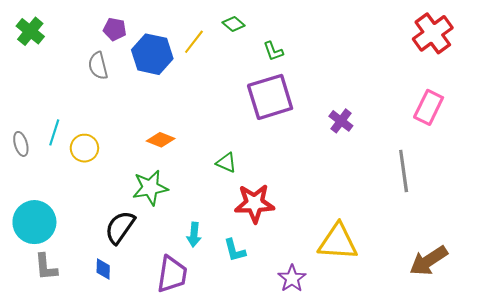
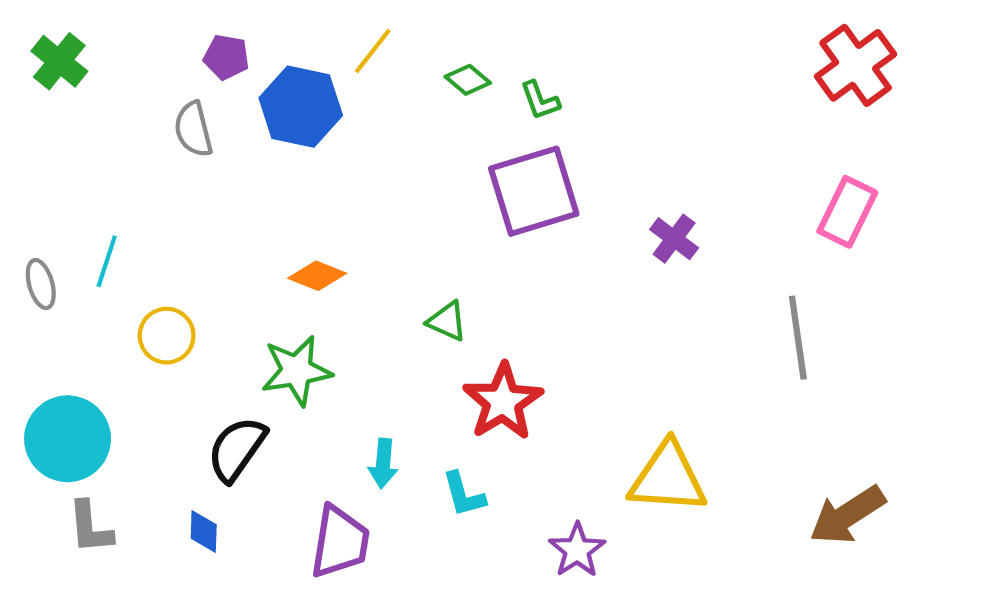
green diamond: (234, 24) -> (468, 80), moved
yellow line: (194, 42) -> (373, 51), moved
yellow circle: (84, 148) -> (167, 336), moved
red star: (254, 203) -> (503, 402), turned -30

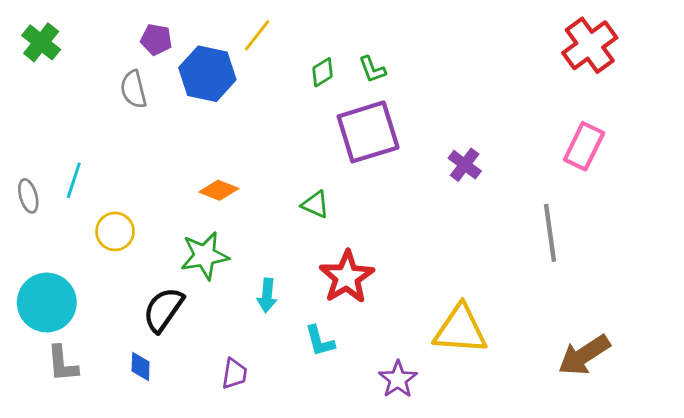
green diamond: (468, 80) -> (323, 72), moved, turned -72
green triangle: (447, 321) -> (315, 204), moved
cyan arrow: (383, 463) -> (267, 295), moved
purple trapezoid: (340, 542) -> (234, 374), size x0.6

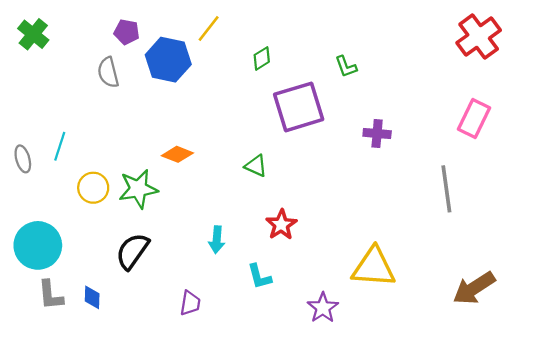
green L-shape: (372, 69) -> (346, 67), moved
purple cross: (465, 165) -> (377, 133), turned -32
green star: (205, 256) -> (138, 189), moved
red star: (347, 277) -> (281, 225), size x0.7
blue diamond: (141, 366) -> (92, 297), moved

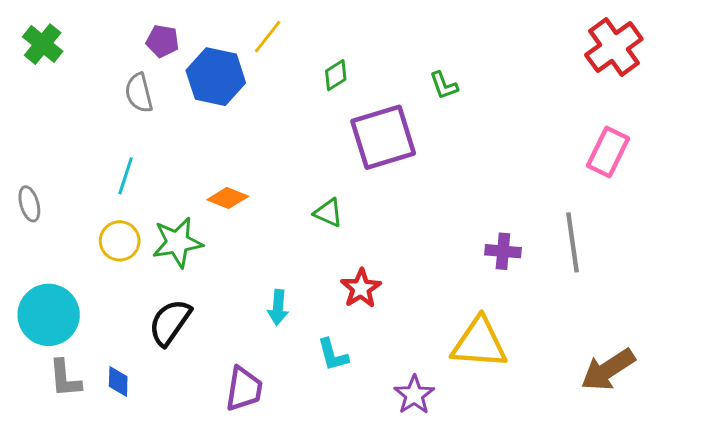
purple cross: (377, 133) -> (503, 251), moved
cyan line: (60, 146) -> (126, 176), moved
purple trapezoid: (190, 303) -> (244, 389), size x1.4

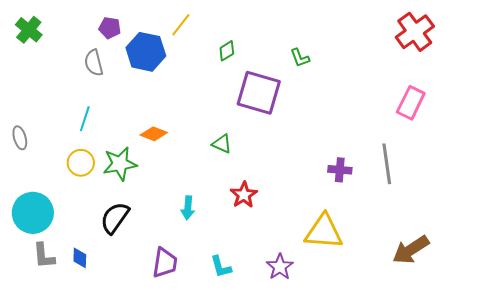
purple square: (383, 137) -> (259, 93), turned 33
cyan L-shape: (333, 355) -> (221, 267), moved

